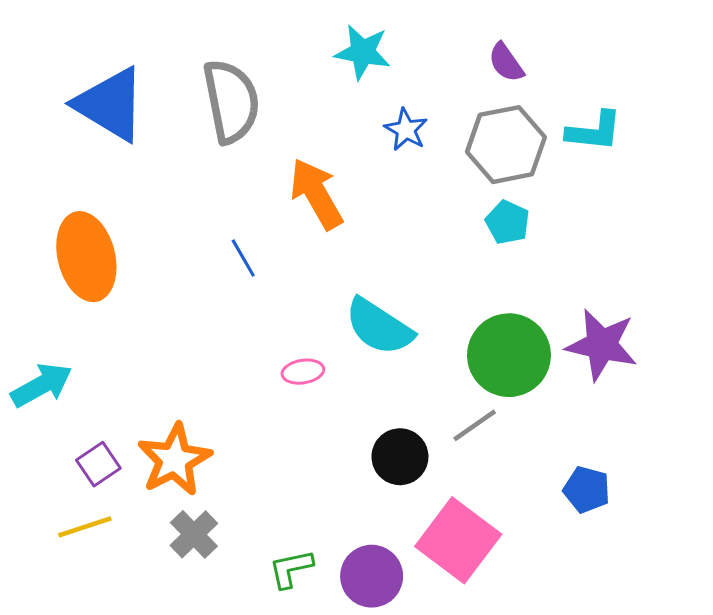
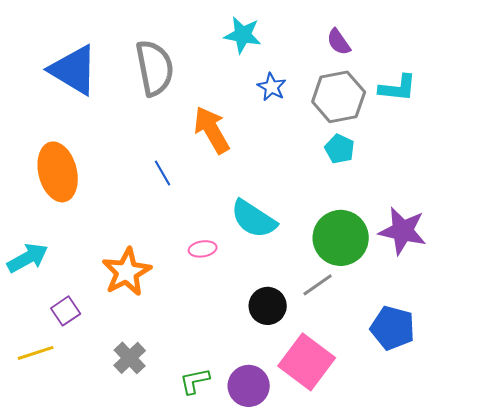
orange star: (174, 460) -> (127, 272), moved
blue pentagon: (587, 490) -> (393, 328), size x1.4
yellow line: (85, 527) -> (36, 353), moved

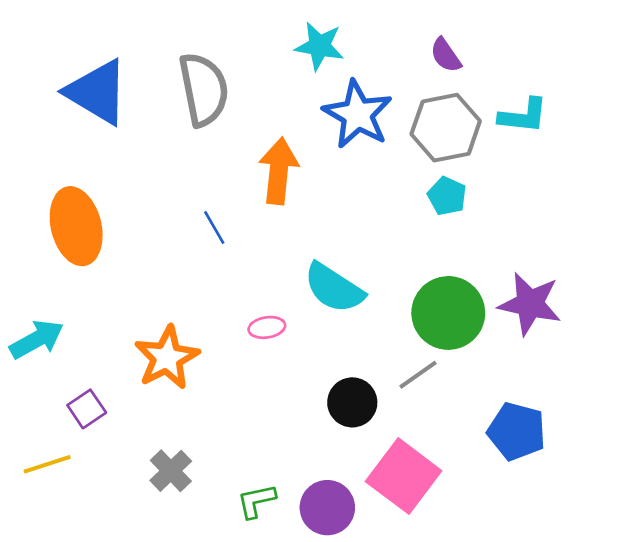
blue star: (272, 87) -> (358, 114), size x1.8
orange arrow: (212, 130) -> (279, 171), turned 36

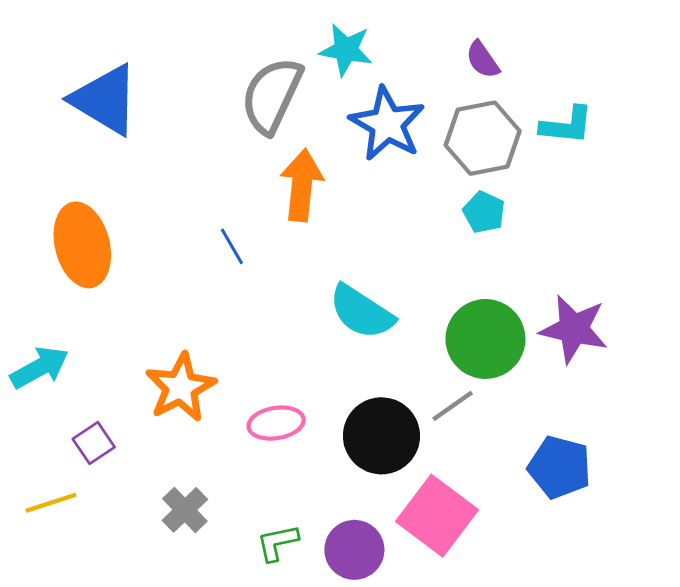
gray semicircle: (204, 89) -> (272, 95), moved, turned -144
pink ellipse: (267, 327) -> (276, 423), moved, size x1.4
black circle: (352, 402) -> (381, 436), size x1.4

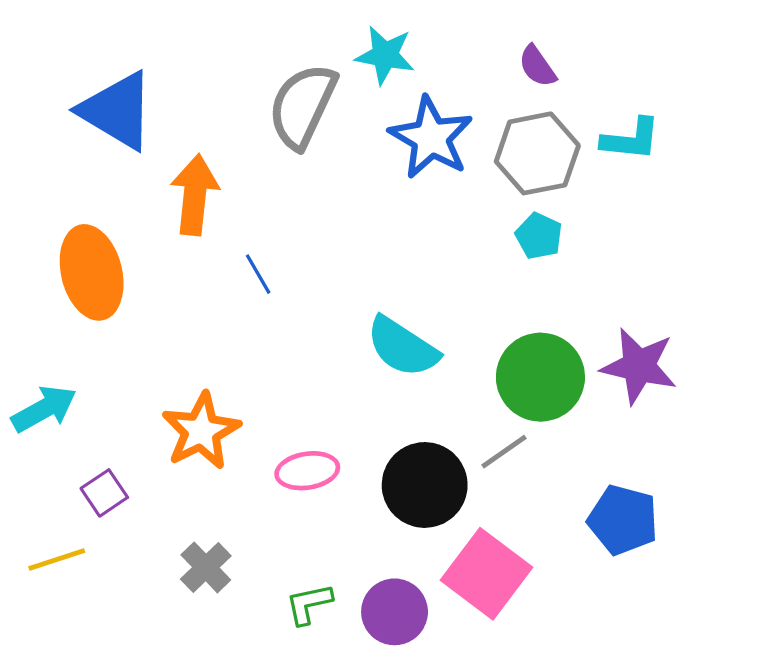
orange arrow: (302, 185) -> (195, 195), moved

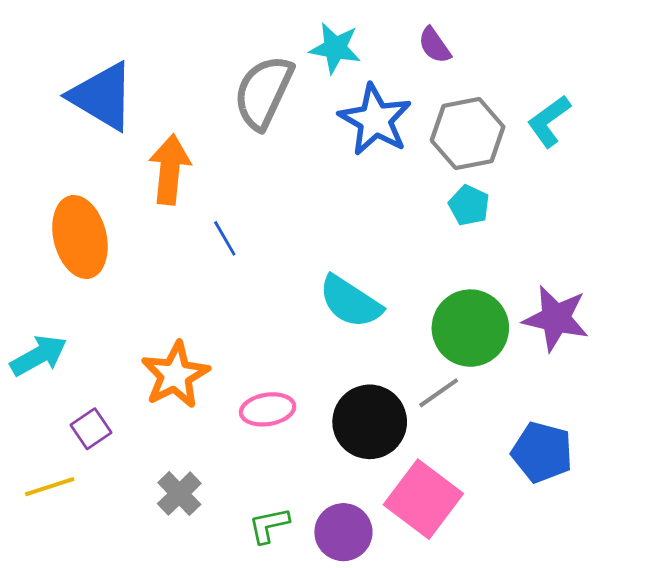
purple semicircle: (537, 66) -> (434, 45), moved
cyan L-shape: (631, 139) -> (549, 121), turned 138

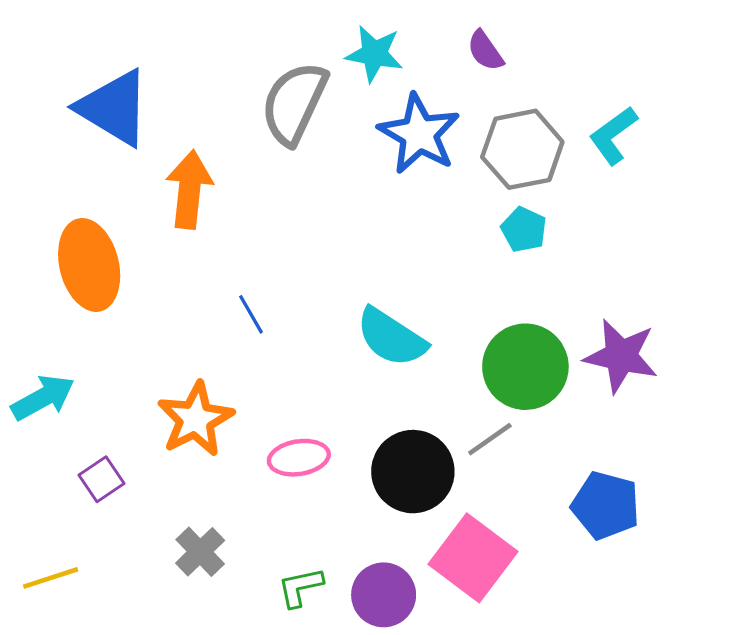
blue line: (225, 238) -> (251, 314), moved
yellow line: (50, 487) -> (51, 578), moved

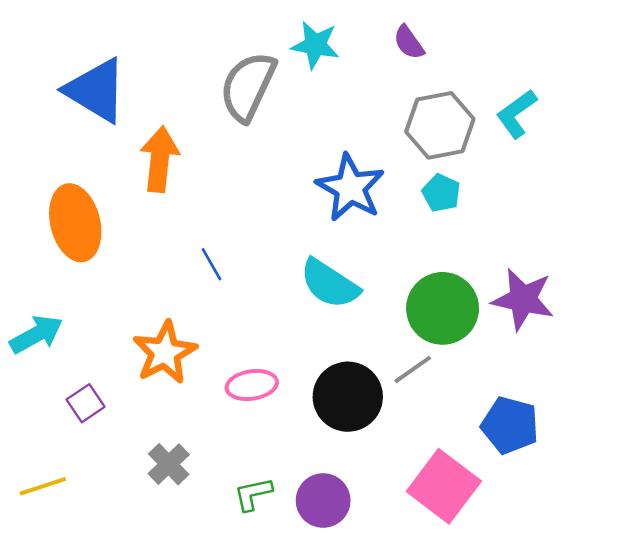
blue star: (419, 134) -> (350, 188), moved
pink square: (473, 558) -> (444, 486), moved

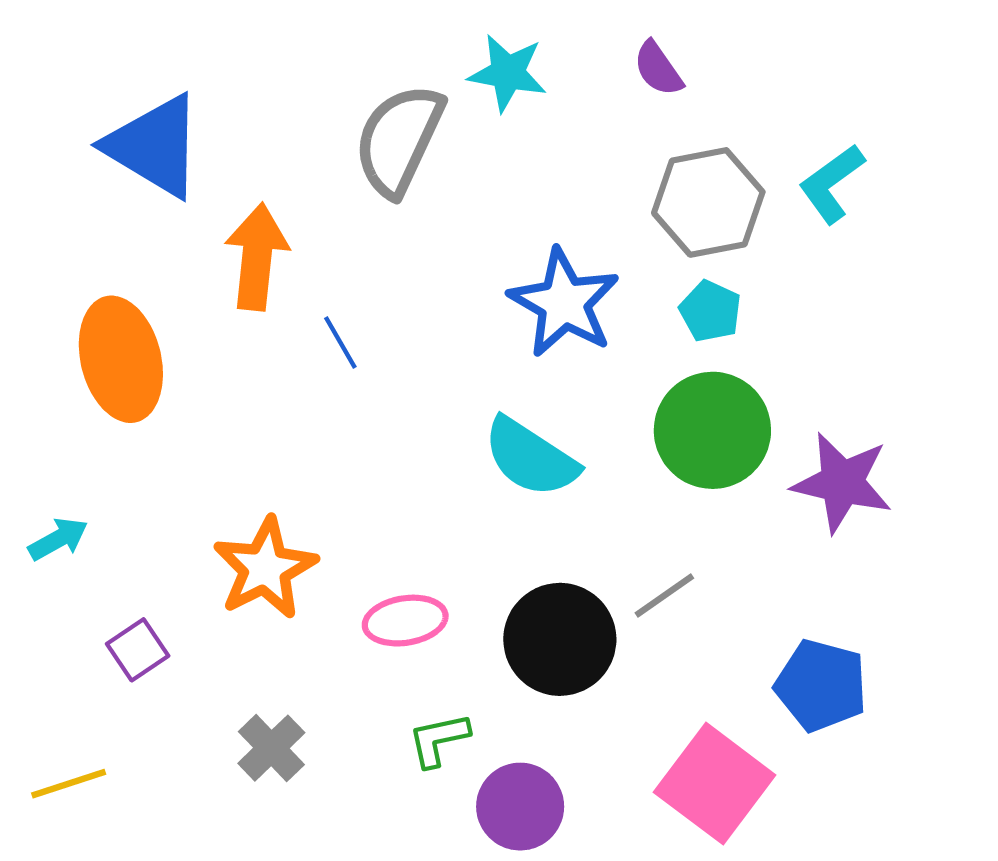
blue line: (212, 264) -> (340, 343), moved
green circle: (443, 308) -> (712, 430), moved
cyan arrow: (36, 334) -> (58, 539), size x0.7
green L-shape: (253, 494) -> (439, 740), moved

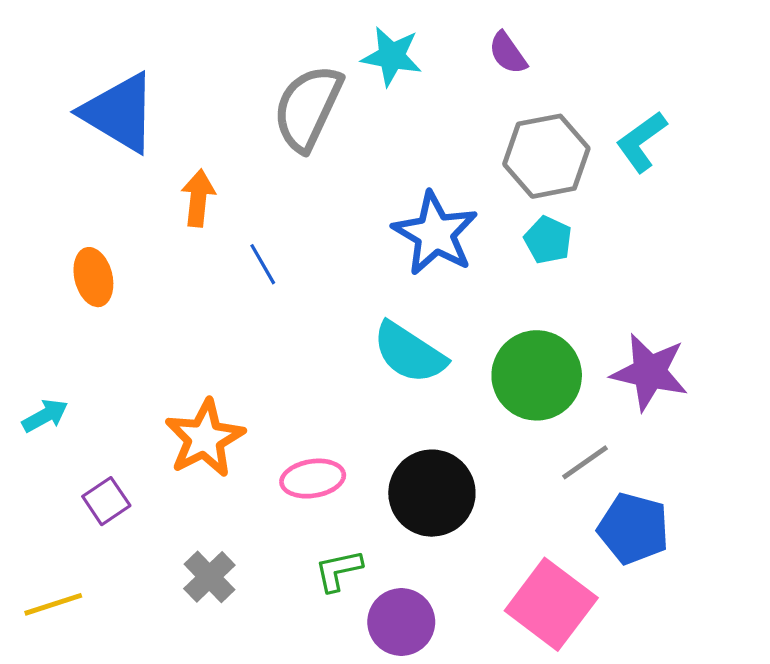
orange arrow: (257, 257) -> (198, 198), size x0.7
orange ellipse: (121, 359) -> (93, 277), size x0.6
green circle: (712, 430) -> (537, 375), moved
gray line: (664, 595) -> (585, 462), moved

